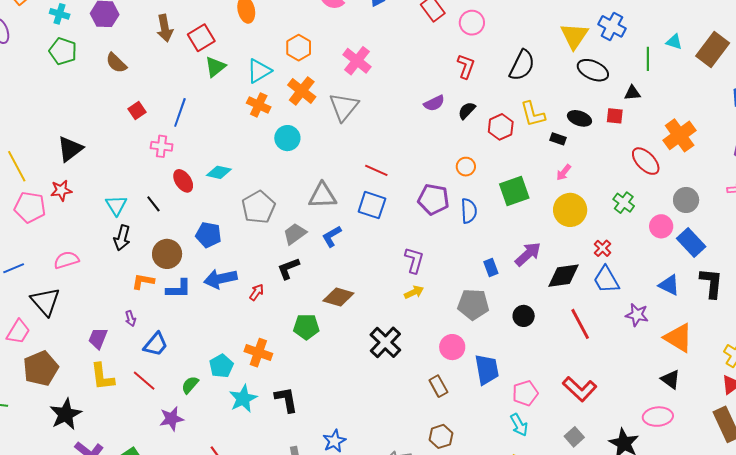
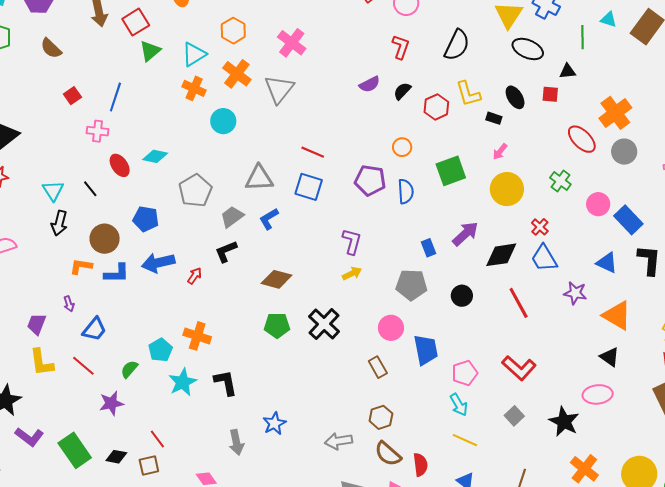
black ellipse: (579, 118) -> (515, 97), turned 40
gray circle: (686, 200) -> (624, 152), moved
green pentagon: (306, 327) -> (277, 325), moved

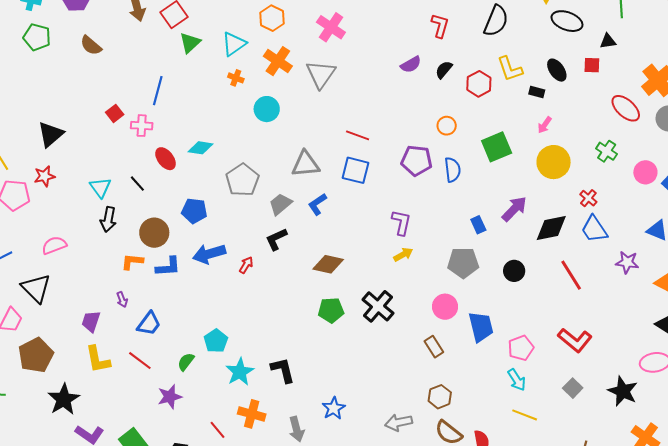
orange cross: (194, 88) -> (236, 78), size x0.7
red square: (72, 96) -> (115, 113), moved
orange cross: (197, 336) -> (252, 414), moved

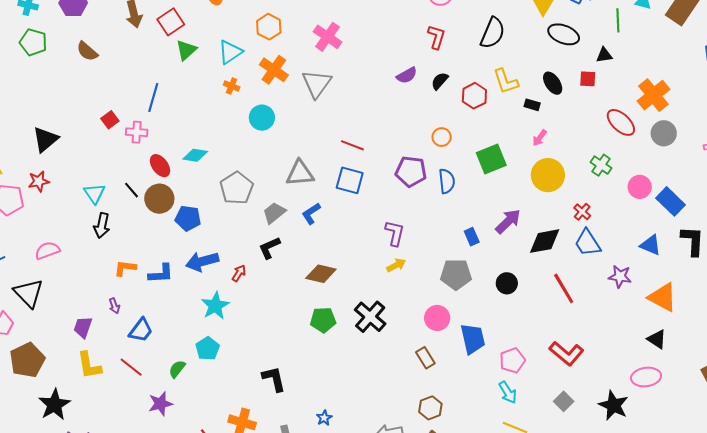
brown circle: (154, 233) -> (159, 199), moved
cyan star: (240, 372) -> (215, 306), moved
blue star: (334, 408) -> (324, 418), size x0.7

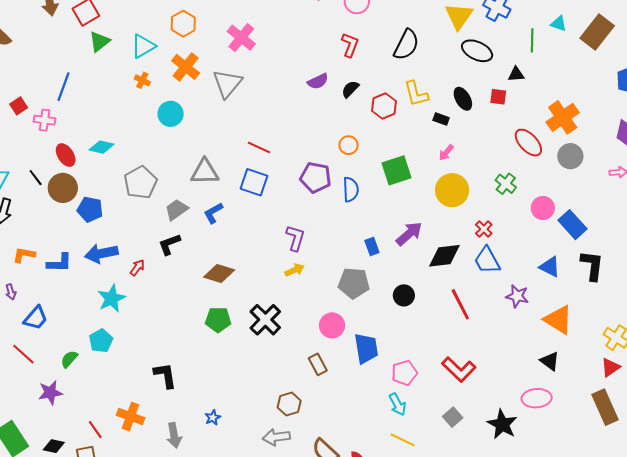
brown hexagon: (430, 408) -> (289, 404), moved

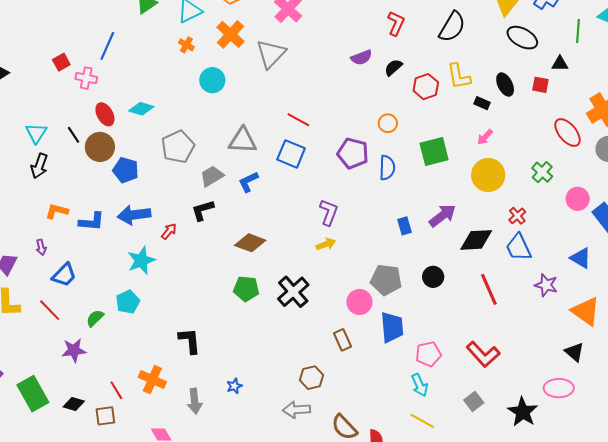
gray pentagon: (354, 283) -> (386, 280), moved

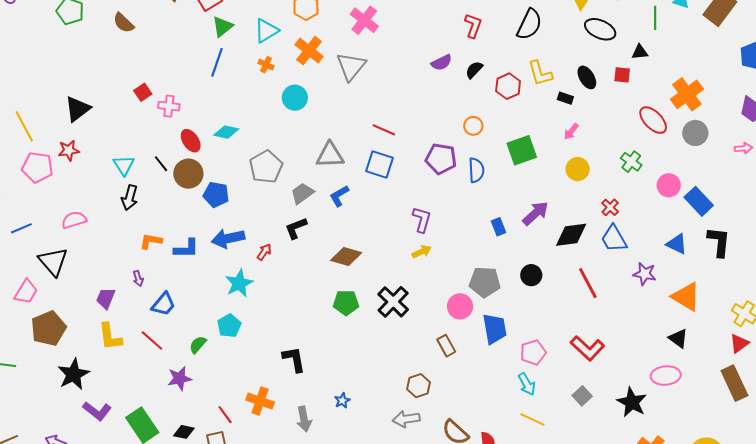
blue line: (107, 46) -> (217, 62), moved
yellow circle: (488, 175) -> (578, 169), size x0.7

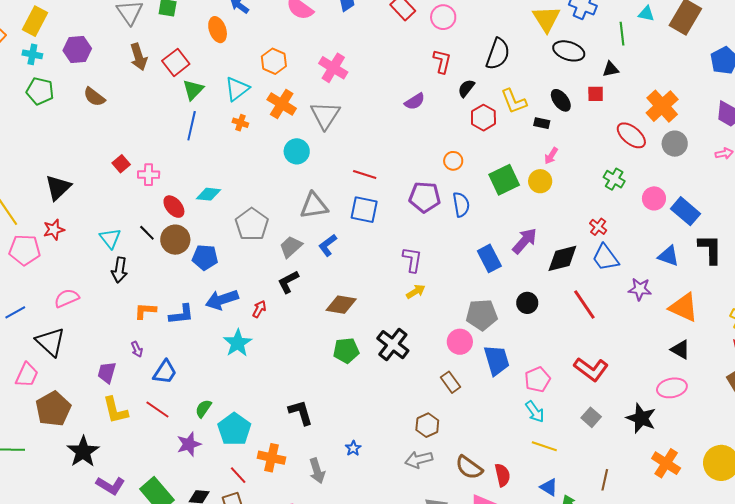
black semicircle: (474, 70) -> (466, 88), moved
cyan circle: (295, 98) -> (297, 151), moved
yellow circle: (578, 169) -> (540, 181), moved
blue rectangle: (498, 227) -> (489, 258), size x1.5
cyan pentagon: (229, 326) -> (234, 429), moved, size x1.4

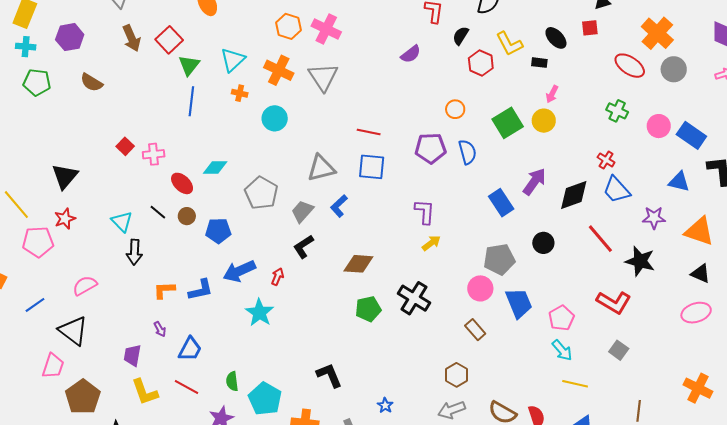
orange hexagon: (274, 61) -> (288, 26), moved
cyan circle: (297, 151) -> (275, 118), moved
brown circle: (175, 240) -> (187, 216), size x0.6
green semicircle: (203, 409) -> (232, 381), turned -36
black star: (641, 418) -> (640, 261), moved

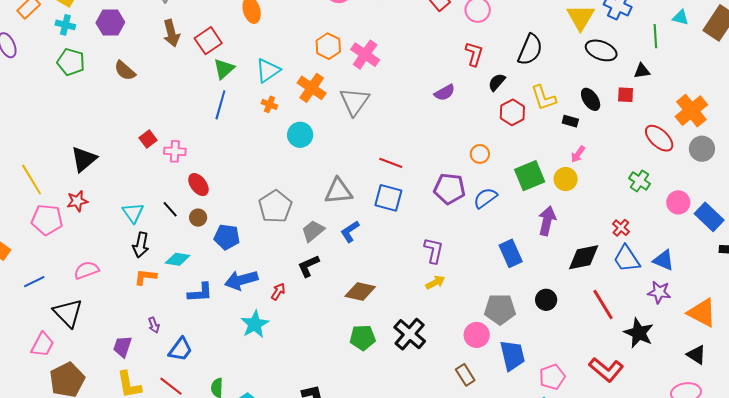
blue semicircle: (467, 152) -> (485, 198), turned -120
cyan diamond: (215, 167) -> (178, 259), moved
purple arrow: (534, 182) -> (547, 221), moved, turned -32
blue triangle: (679, 182) -> (664, 260), moved
orange L-shape: (164, 290) -> (145, 277), moved

